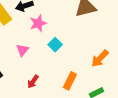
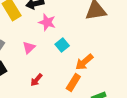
pink star: (38, 23) -> (47, 22), turned 30
orange arrow: (100, 58) -> (84, 62), moved

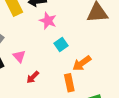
pink triangle: (29, 48) -> (19, 56), moved, turned -32
orange rectangle: (73, 83) -> (69, 83), turned -48

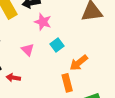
pink triangle: (19, 56) -> (28, 50), moved
red arrow: (33, 77) -> (13, 78), moved, turned 56

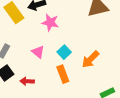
cyan square: (57, 45) -> (64, 52), moved
orange rectangle: (67, 83) -> (63, 74), moved

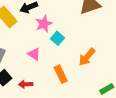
pink star: (50, 22) -> (44, 24), turned -30
cyan square: (64, 52) -> (58, 38), moved

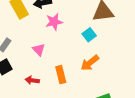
cyan square: (58, 38) -> (89, 35), moved
red arrow: (26, 84) -> (32, 80), moved

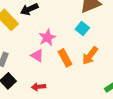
pink star: (54, 22) -> (47, 38), moved
orange rectangle: (61, 75) -> (65, 58), moved

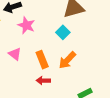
pink star: (47, 38) -> (26, 25), moved, turned -30
red arrow: (38, 87) -> (43, 81), moved

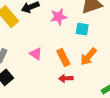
pink star: (26, 25) -> (59, 17), moved, turned -30
cyan square: (63, 32) -> (82, 29), turned -32

